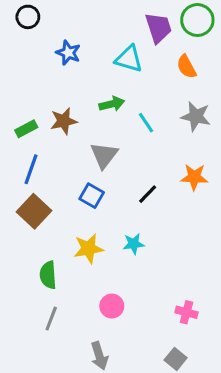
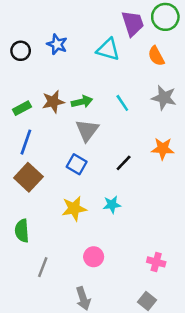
black circle: (28, 17) -> (21, 51), moved
green arrow: (112, 104) -> (82, 102), moved
green semicircle: (48, 275) -> (22, 231), moved

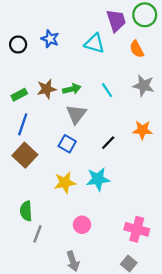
cyan star: (112, 205) -> (98, 179), size x1.5
green semicircle: (22, 231) -> (26, 211), moved
pink cross: (156, 262) -> (137, 229), size x1.5

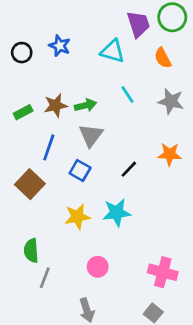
cyan line: (107, 90) -> (127, 95), moved
blue line: (23, 124) -> (49, 147), moved

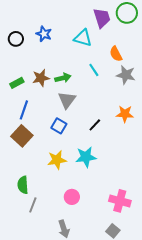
orange semicircle: (163, 58) -> (116, 54), moved
blue line: (49, 147) -> (24, 110), moved

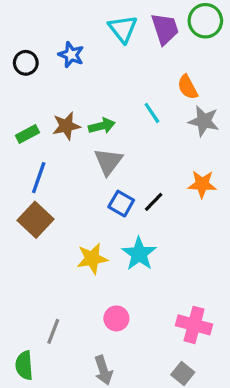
cyan triangle: (83, 38) -> (123, 29), moved, turned 36
blue square: (59, 126) -> (121, 204), moved
cyan star: (86, 157) -> (139, 254), turned -30
green semicircle: (23, 185) -> (24, 365), moved

